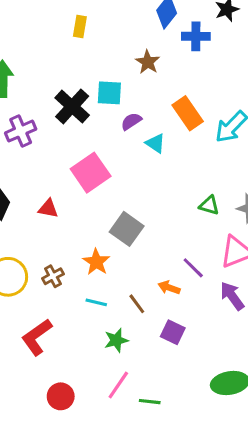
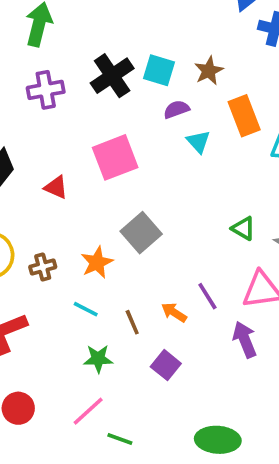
brown star: (148, 62) -> (209, 71), moved

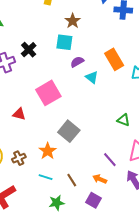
brown star: (209, 71) -> (73, 21), moved
black cross: (112, 76) -> (29, 50), moved, size x0.7
orange arrow: (174, 312) -> (100, 179), moved

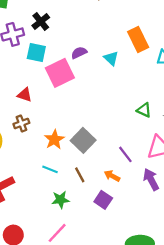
cyan square: (64, 42) -> (36, 52), moved
purple semicircle: (77, 62) -> (79, 53), moved
gray square: (69, 131) -> (83, 140), moved
brown cross: (19, 158) -> (21, 123), moved

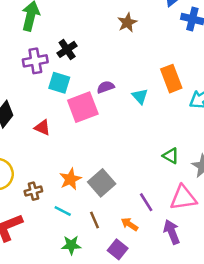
brown cross: (21, 123) -> (33, 191), moved

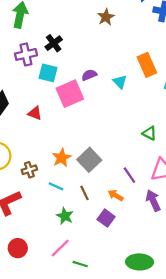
green star: (71, 245) -> (65, 216), turned 30

